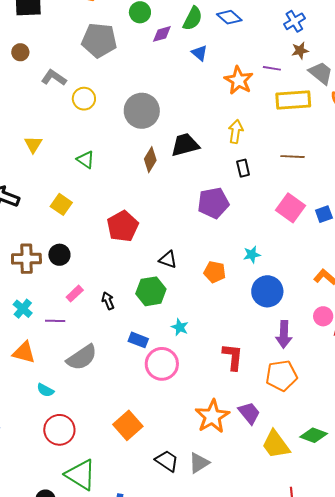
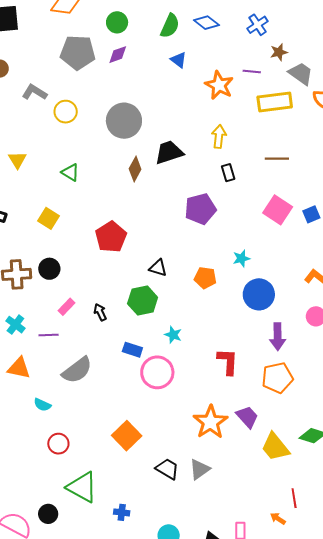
blue cross: (294, 21) -> (258, 25), moved
purple diamond: (162, 34) -> (118, 55), moved
red circle: (59, 430) -> (58, 444), size x0.7

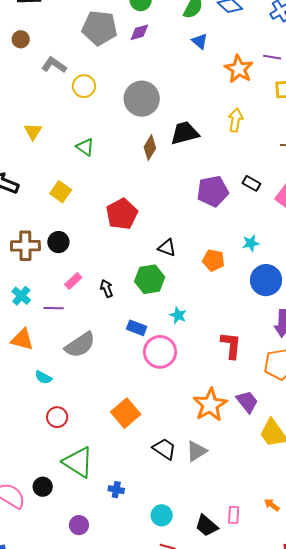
black rectangle: (228, 173) -> (251, 183), moved, turned -48

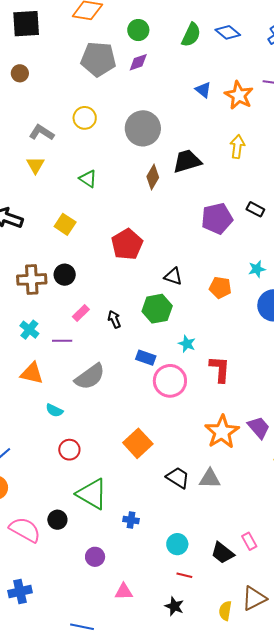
blue triangle: (200, 41) -> (203, 90), moved
gray L-shape: (54, 65) -> (41, 133), moved
red L-shape: (231, 345) -> (220, 369), moved
gray triangle: (196, 451) -> (210, 479), turned 35
pink rectangle: (234, 515) -> (249, 541), turned -30

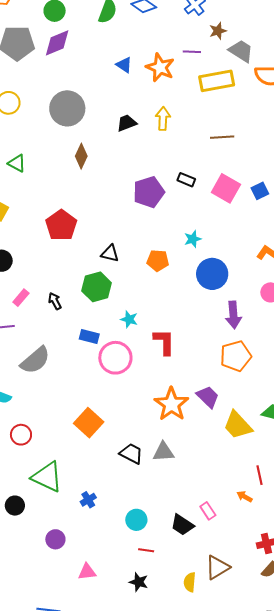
purple diamond: (138, 62) -> (57, 43), size x1.4
black trapezoid: (187, 161) -> (127, 123), moved, size x0.7
blue cross: (131, 520) -> (88, 500), turned -35

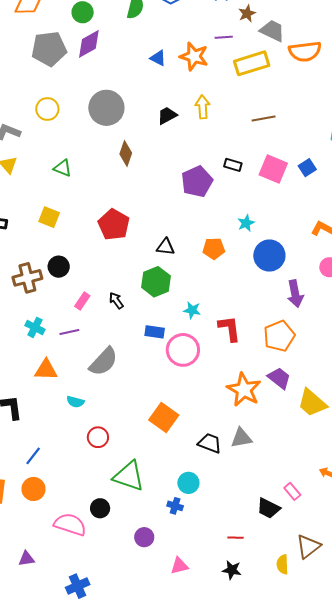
orange pentagon: (236, 356) -> (279, 336), moved
blue cross: (88, 500) -> (175, 506), moved, turned -35
cyan circle: (136, 520) -> (188, 483), moved

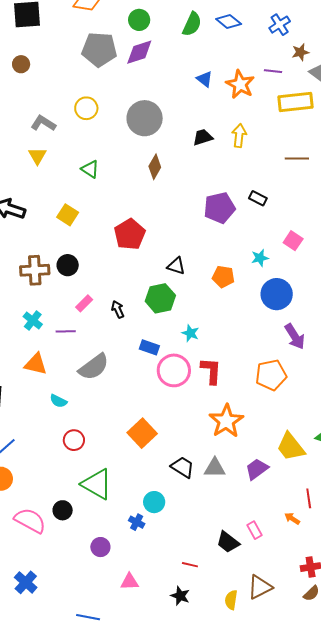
pink square: (273, 169) -> (293, 241), moved, size x0.7
purple arrow: (295, 294) -> (295, 337), turned -32
red L-shape: (230, 329) -> (211, 371), moved
purple trapezoid: (279, 378) -> (257, 469), moved, turned -85
blue cross: (78, 586) -> (26, 582), turned -35

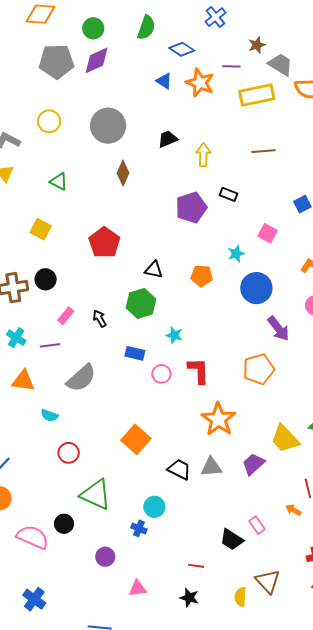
blue diamond: (229, 21) -> (182, 49), moved
blue cross: (280, 25) -> (216, 17), moved
yellow arrow: (239, 136) -> (203, 155), moved
pink circle: (174, 370) -> (161, 374), size x0.6
brown triangle: (260, 587) -> (268, 581), turned -40

